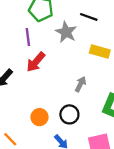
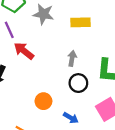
red arrow: (36, 62) -> (24, 51), turned 105
black circle: (69, 114) -> (78, 83), moved

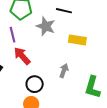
black circle: (78, 83) -> (35, 84), moved

